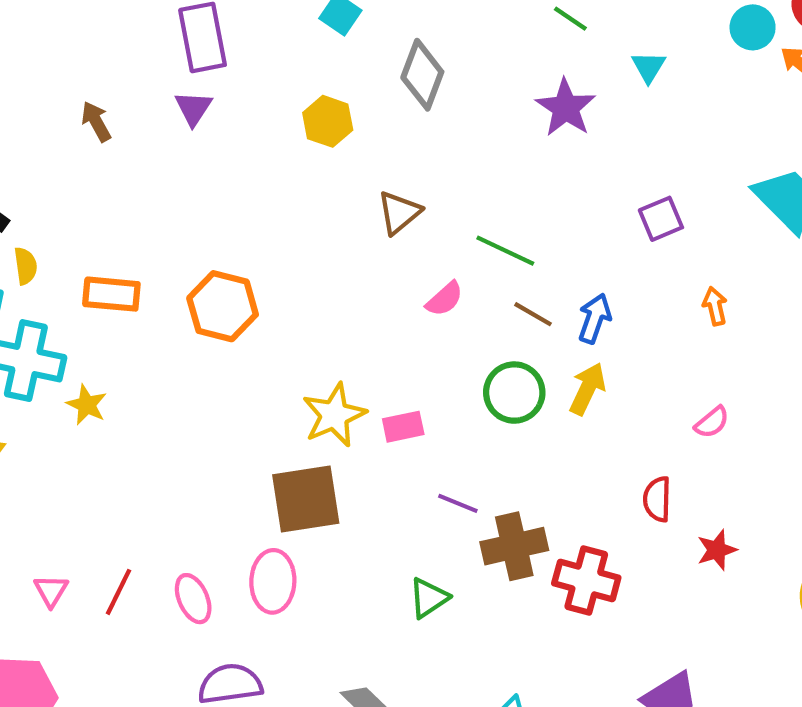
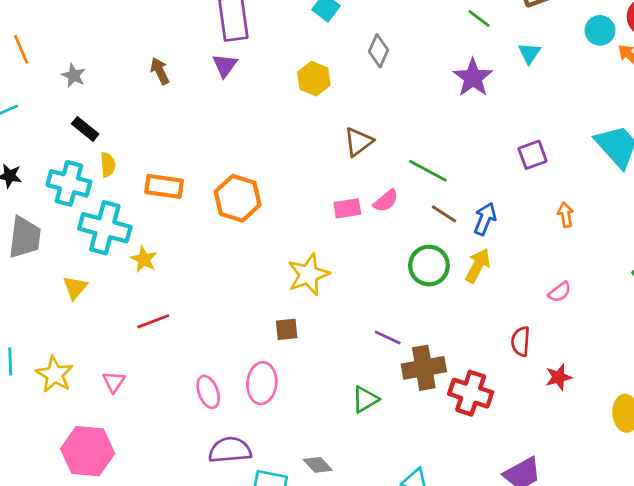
gray diamond: (422, 75) -> (378, 51), size x0.7
pink rectangle: (403, 427) -> (347, 208), moved
brown square: (306, 499) -> (287, 329), size x0.5
red line: (119, 592) -> (153, 321), moved, turned 40

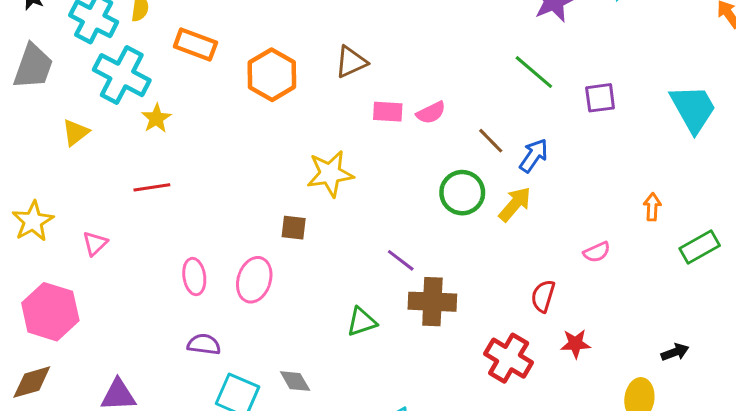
brown triangle: (358, 142) -> (351, 62), moved
green line: (428, 171) -> (534, 72), moved
orange arrow: (566, 215) -> (652, 207), moved
red cross: (471, 393) -> (509, 358), moved
purple semicircle: (230, 450) -> (204, 344), size x0.7

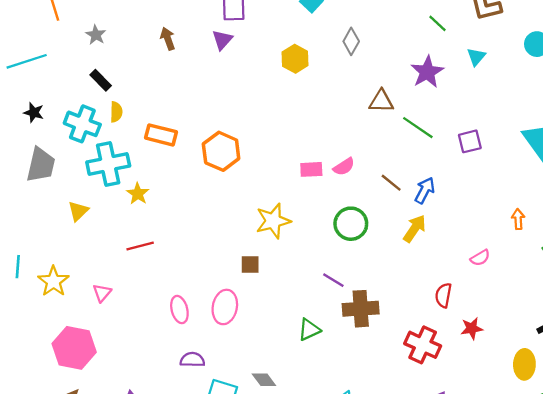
brown triangle: (351, 62) -> (381, 101), moved, turned 32
cyan cross: (122, 75) -> (108, 164), turned -33
green circle: (462, 193) -> (351, 224), moved

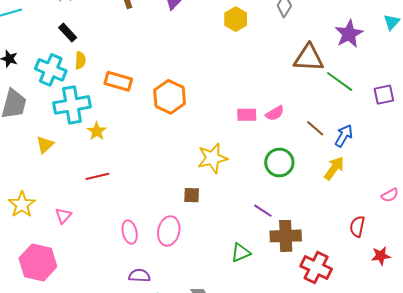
brown triangle: (381, 101) -> (309, 58), size x1.4
red cross: (423, 345) -> (316, 267), moved

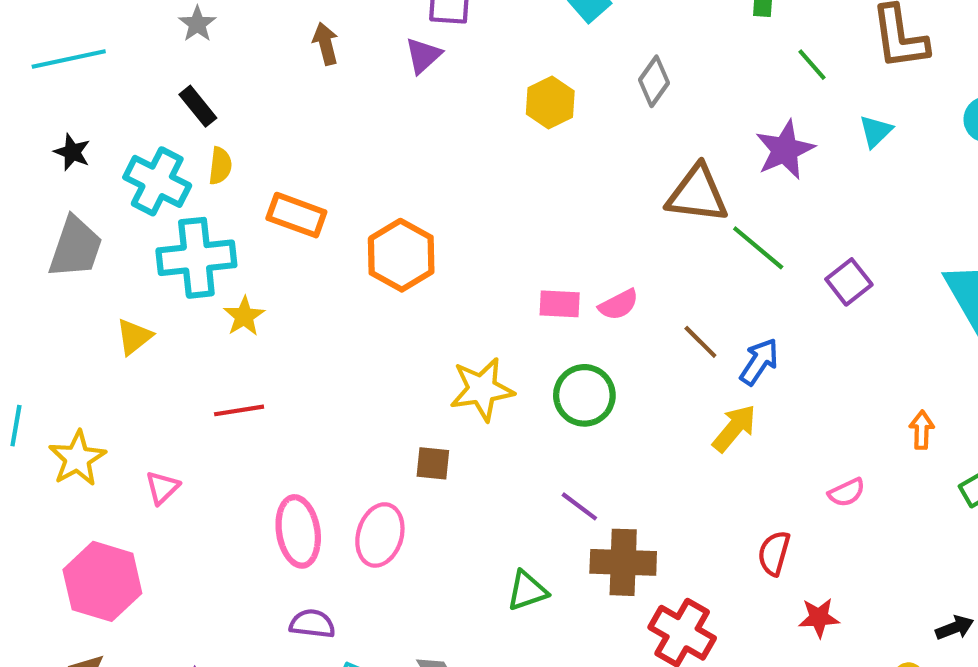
purple square: (384, 95) -> (849, 282), turned -30
green circle: (279, 162) -> (584, 395), moved
pink ellipse: (130, 232) -> (298, 531), size x1.4

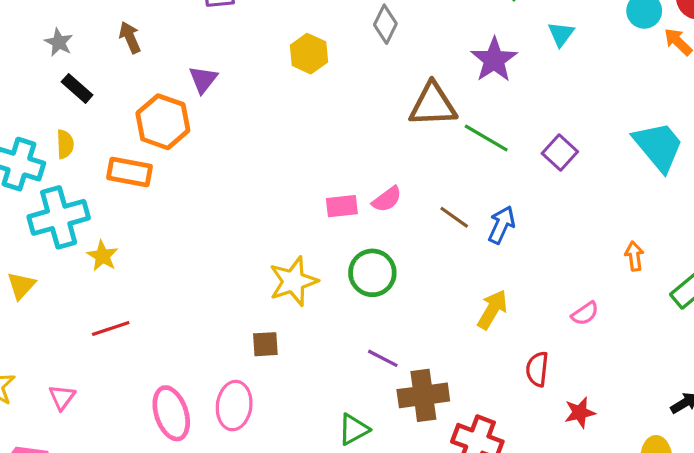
gray star: (197, 24) -> (59, 42), moved
purple triangle: (423, 56) -> (203, 79), moved
black rectangle: (198, 106) -> (77, 88), moved
orange hexagon: (401, 255) -> (163, 122), moved
yellow arrow: (734, 428) -> (492, 310), moved

